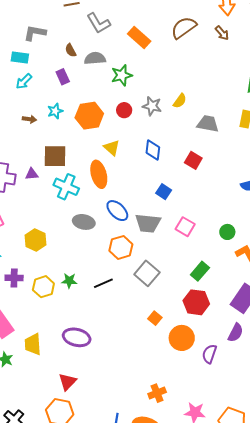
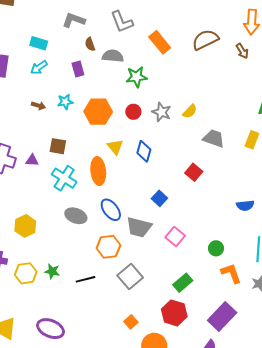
gray L-shape: (35, 33) -> (74, 20), moved
blue diamond: (153, 150) -> (144, 151), moved
brown square: (55, 156) -> (58, 146), size x0.7

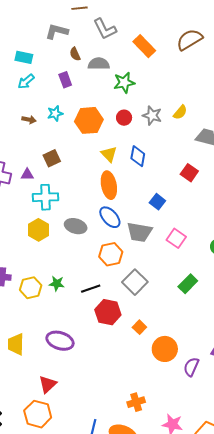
brown square: (58, 146) -> (52, 158), turned -30
orange ellipse: (98, 171) -> (109, 185), moved
cyan cross: (64, 178) -> (45, 197), moved, turned -30
yellow hexagon: (25, 226) -> (38, 230), moved
red hexagon: (174, 313) -> (108, 312), moved

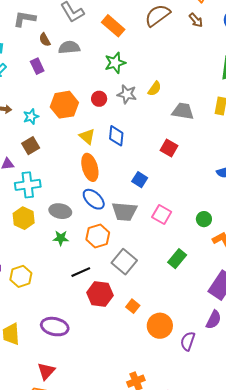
green star: (124, 83) -> (115, 63), moved
cyan star: (55, 113) -> (31, 117), moved
green star: (57, 284) -> (61, 238), moved

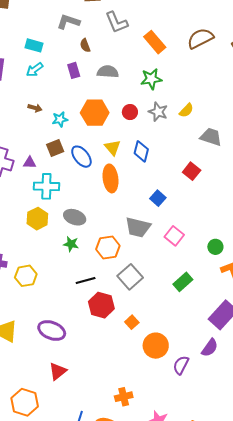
gray semicircle: (69, 47) -> (108, 72), moved
blue ellipse: (94, 199) -> (81, 157), moved
red triangle: (46, 371) -> (58, 371), moved

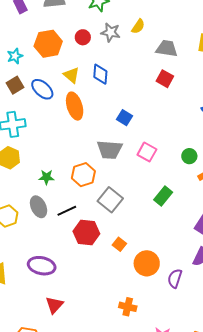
red square: (192, 171) -> (165, 79), moved
gray ellipse: (75, 217) -> (39, 207), moved, turned 55
orange cross: (124, 397) -> (128, 307), moved, turned 36

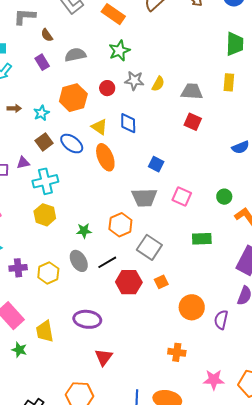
yellow semicircle: (138, 26) -> (158, 84), moved
green rectangle: (163, 196) -> (202, 239), turned 54
orange square: (119, 244) -> (161, 282), moved, turned 32

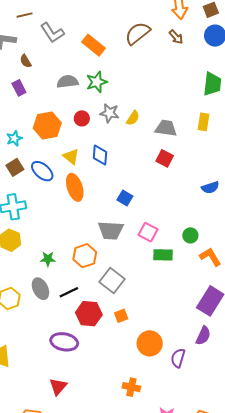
gray semicircle: (75, 55) -> (68, 82), moved
green rectangle: (202, 239) -> (163, 255), moved
purple ellipse: (87, 319) -> (64, 342), moved

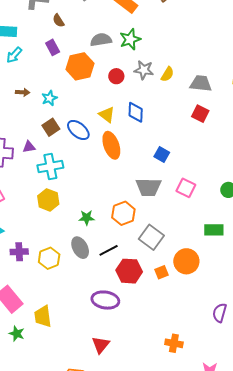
orange hexagon: (47, 125) -> (80, 66), moved
green rectangle: (163, 255) -> (214, 230), moved
orange circle: (150, 343) -> (186, 261), moved

